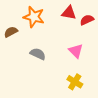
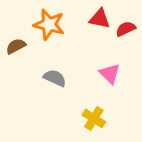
yellow cross: (75, 82) -> (94, 118), moved

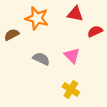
red semicircle: (126, 29) -> (95, 31), moved
pink triangle: (110, 74) -> (72, 56), moved

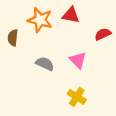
red triangle: (75, 14) -> (71, 15), moved
brown semicircle: (12, 35) -> (13, 38), turned -56

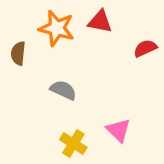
pink triangle: (78, 60) -> (118, 130), moved
yellow cross: (77, 97) -> (73, 144), moved

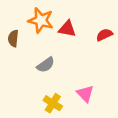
red triangle: (100, 22) -> (67, 29), moved
gray semicircle: (63, 90) -> (46, 65), turned 120

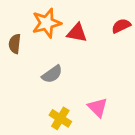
orange star: (41, 20) -> (47, 23), turned -30
red semicircle: (104, 35) -> (121, 26), moved

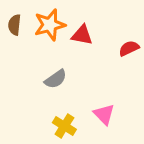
red semicircle: (121, 26) -> (129, 48), moved
brown semicircle: (15, 44) -> (15, 25), moved

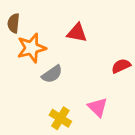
orange star: (50, 25) -> (31, 48), moved
red semicircle: (129, 48) -> (121, 66), moved

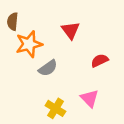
red triangle: (77, 33) -> (71, 30), turned 42
red semicircle: (121, 66) -> (100, 61), moved

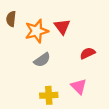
orange star: (29, 44) -> (37, 31), moved
yellow cross: (55, 108) -> (49, 95), turned -35

